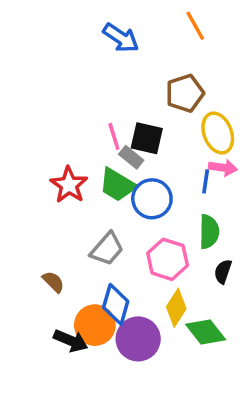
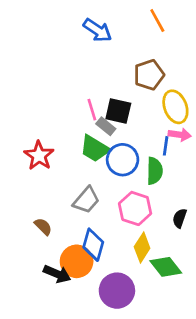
red star: (69, 185) -> (39, 156), moved
green semicircle: (209, 232) -> (155, 171), moved
purple circle: (138, 339) -> (117, 291), moved

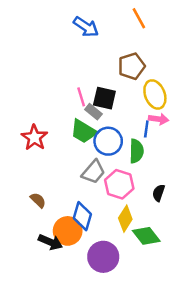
gray trapezoid: (86, 200) -> (93, 172), moved

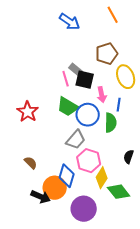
gray rectangle: (93, 112) -> (76, 70), moved
pink arrow: (159, 119) -> (102, 95), moved, turned 70
pink hexagon: (119, 184) -> (89, 161), moved

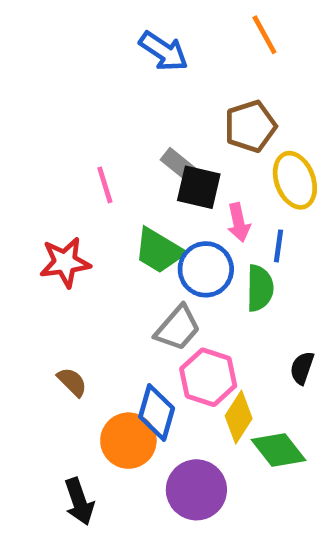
pink line: (66, 79) -> (105, 185), moved
red star: (28, 112) -> (65, 262), turned 30
black arrow: (41, 197) -> (79, 502), moved, turned 48

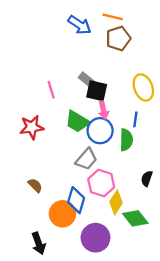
orange line: (264, 35) -> (113, 17), moved, turned -48
brown pentagon: (250, 126) -> (118, 38), moved
pink arrow: (239, 222) -> (103, 110), moved

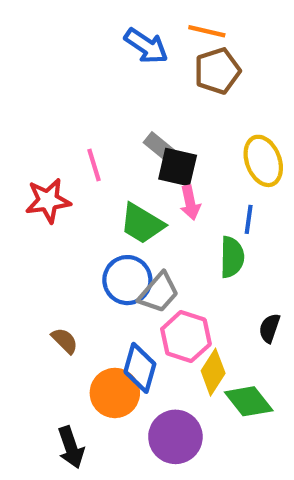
red star: (32, 127) -> (48, 201), moved
blue circle: (100, 131) -> (127, 280), moved

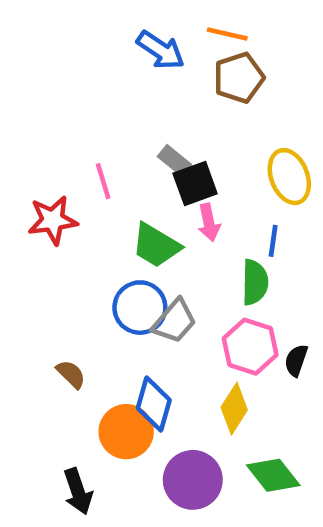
black square: (178, 167) -> (195, 183), turned -33
pink hexagon: (186, 337) -> (250, 347), moved
green diamond: (249, 401) -> (273, 475), moved

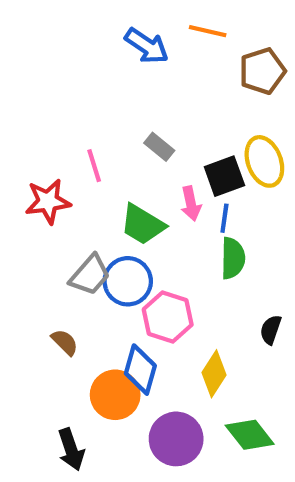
brown pentagon: (239, 78) -> (262, 71), moved
black square: (195, 183) -> (224, 176), moved
blue line: (273, 241) -> (224, 218), moved
gray trapezoid: (174, 321) -> (90, 275), moved
pink hexagon: (250, 347) -> (168, 317), moved

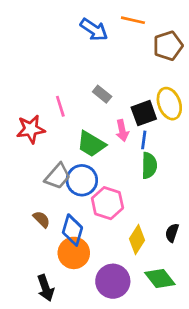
black semicircle: (271, 330) -> (172, 233), moved
blue diamond: (140, 370) -> (72, 230), moved

